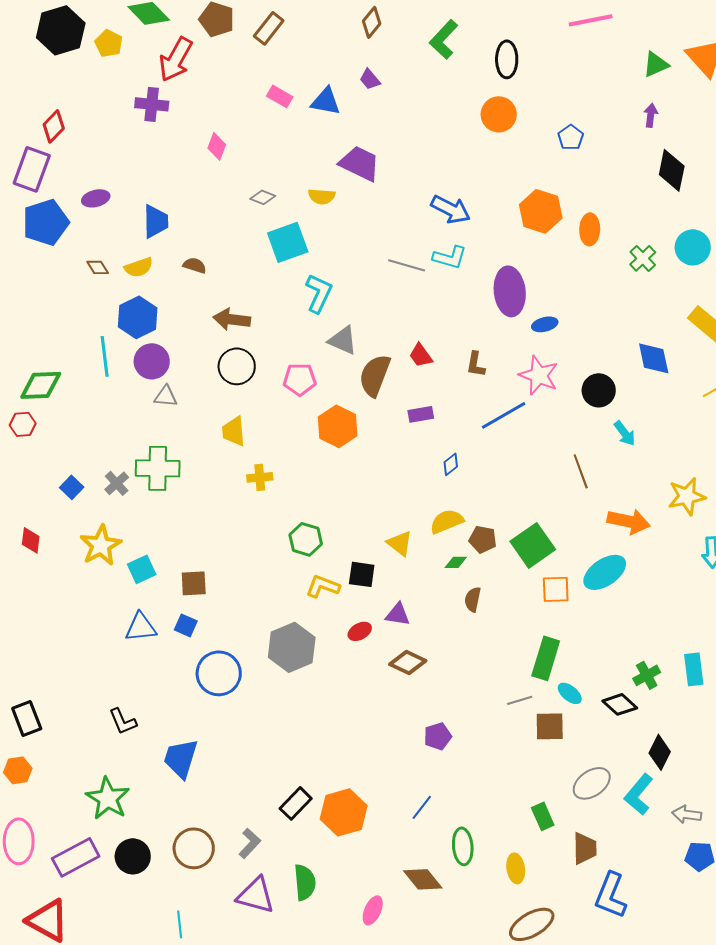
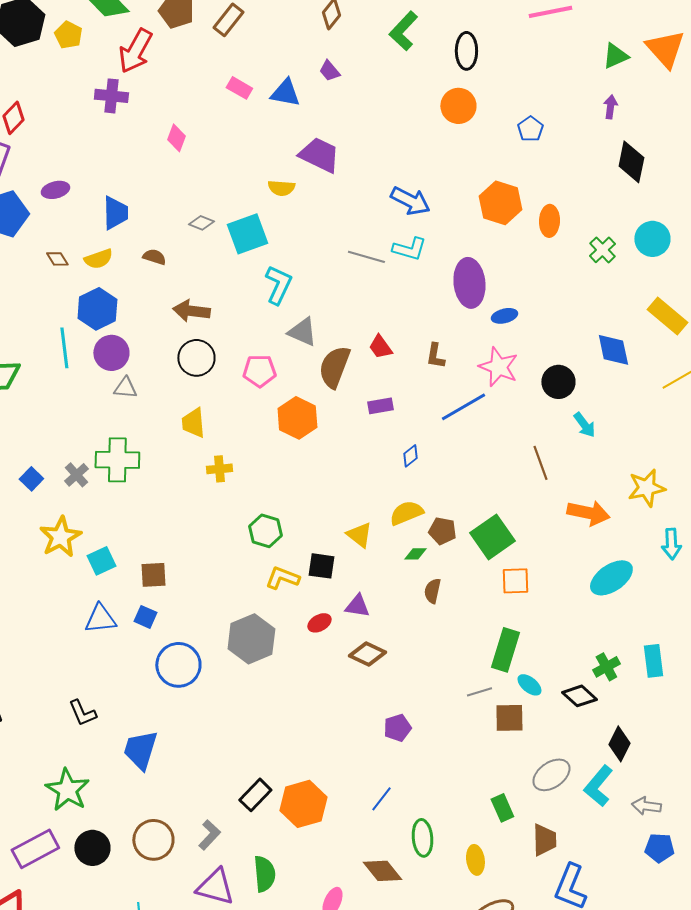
gray diamond: (263, 197) -> (201, 223), moved
cyan ellipse: (605, 572) -> (611, 578), moved

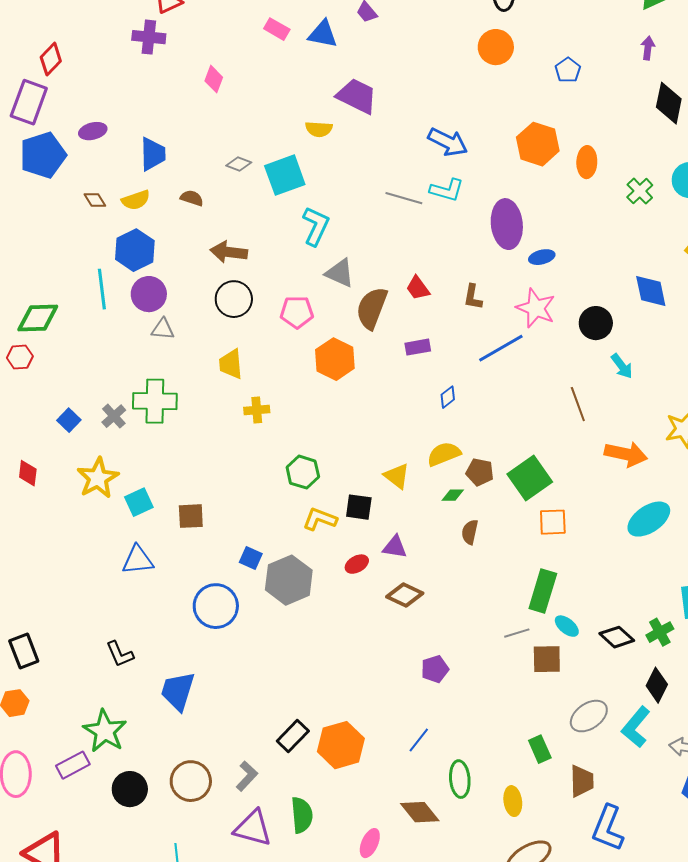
blue square: (145, 617) -> (251, 558), moved
green cross: (606, 667) -> (660, 632), moved
purple rectangle: (35, 849) -> (73, 765), moved, size x0.7

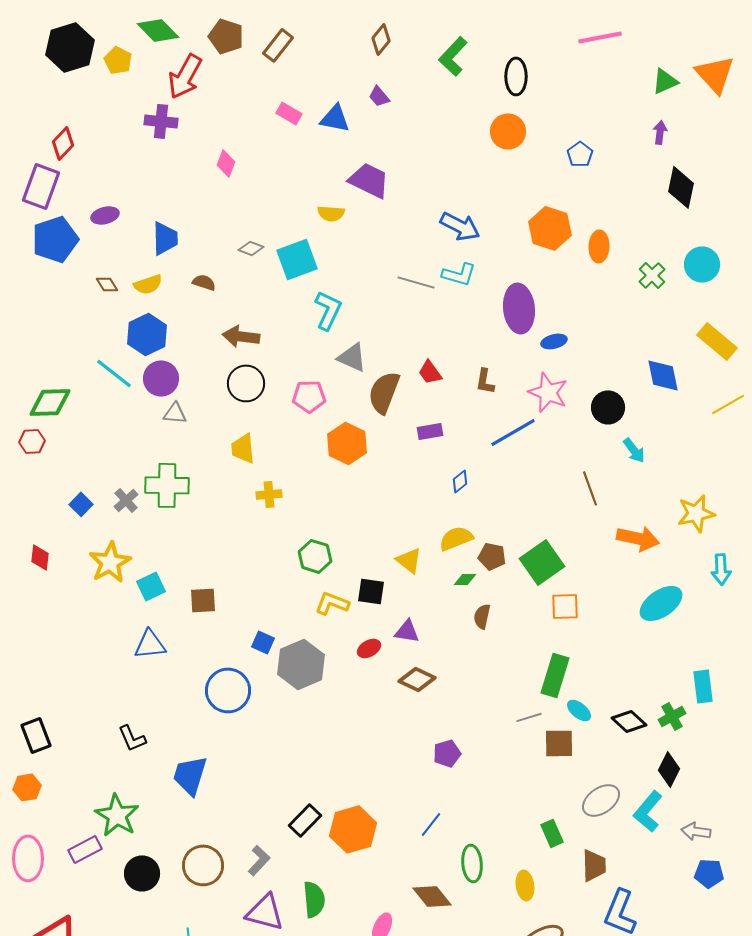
cyan line: (102, 289) -> (114, 373), turned -45

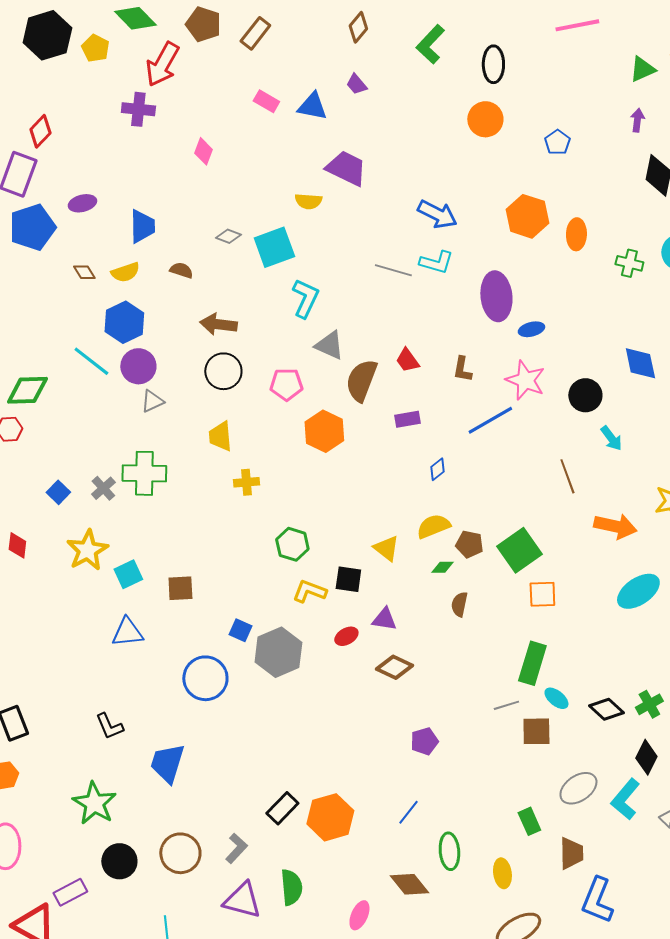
green cross: (652, 275) -> (629, 263), turned -32
gray triangle: (175, 413) -> (152, 401), turned -30
purple rectangle: (85, 849) -> (70, 892), moved

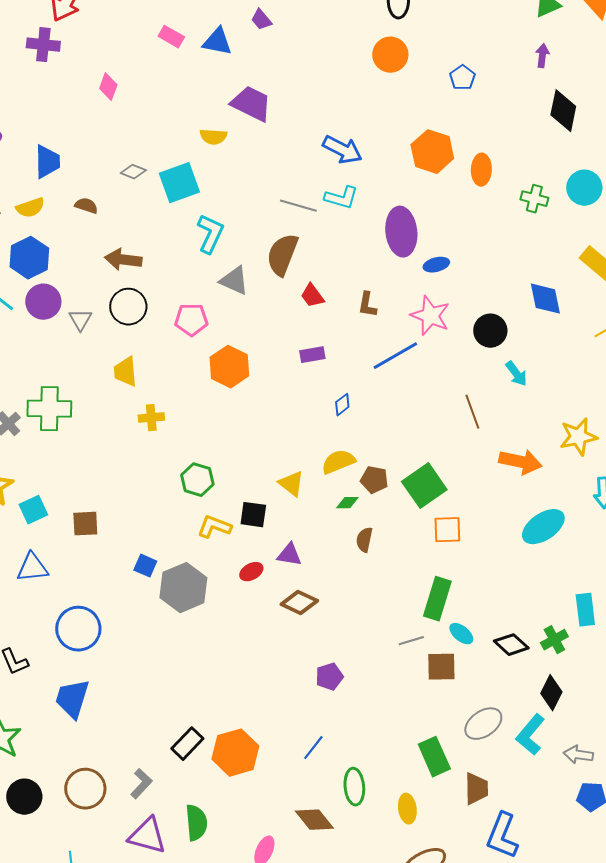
brown semicircle: (361, 380) -> (282, 255), moved
gray triangle: (152, 401) -> (80, 320), moved, turned -35
blue circle: (205, 678) -> (78, 629), moved
green rectangle: (529, 821) -> (434, 757), size x1.4

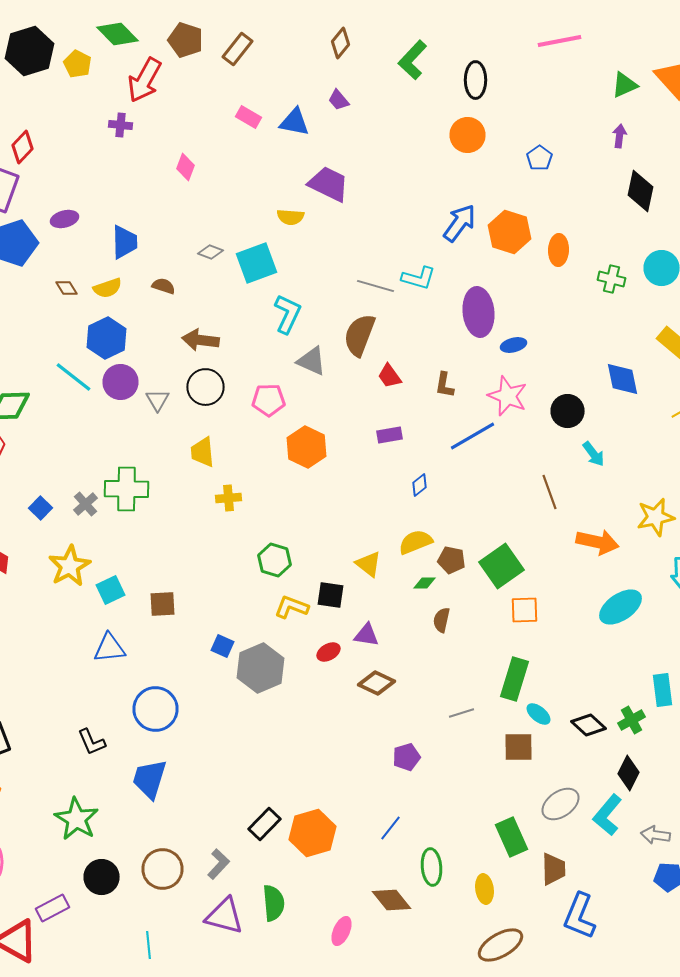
purple cross: (43, 45) -> (120, 125), size x0.7
blue arrow: (342, 150) -> (460, 223), moved, turned -81
gray line: (411, 641) -> (462, 713), moved

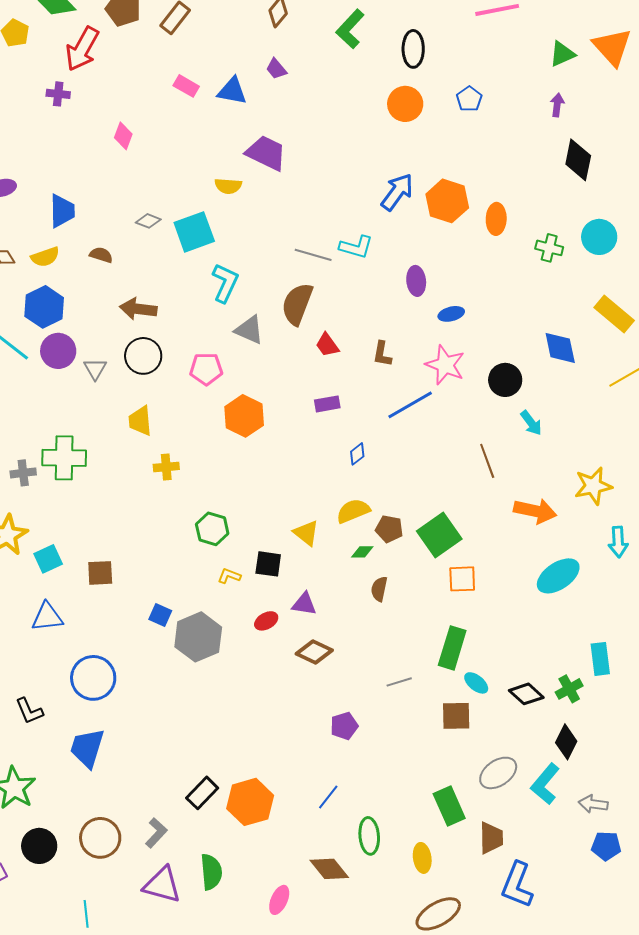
blue pentagon: (540, 158) -> (469, 99), moved
purple ellipse: (478, 312) -> (416, 281), size x0.6
gray cross: (86, 504) -> (23, 473), turned 35
yellow L-shape: (292, 607) -> (229, 576), size x0.7

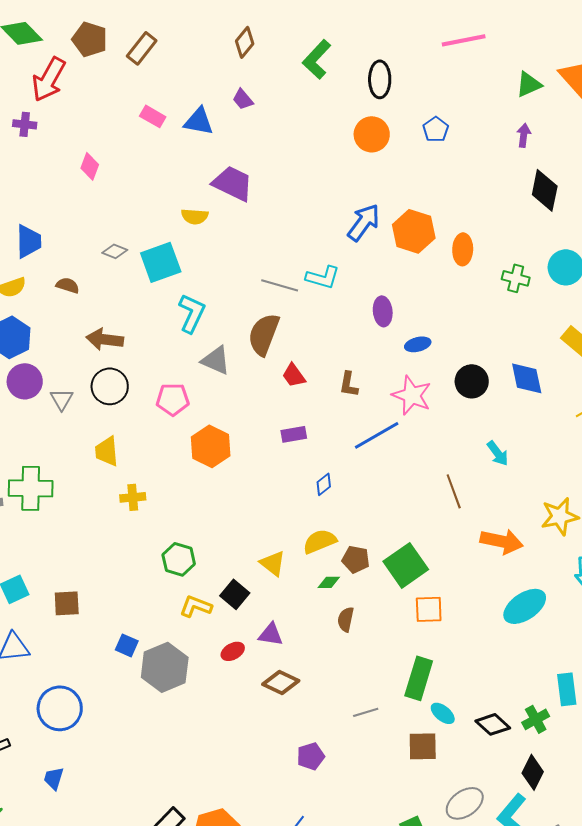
black circle: (505, 380) -> (472, 381), moved
black square: (268, 564) -> (235, 594), turned 32
yellow L-shape: (229, 576) -> (196, 606), size x1.4
blue trapezoid: (87, 748) -> (54, 778), size x0.6

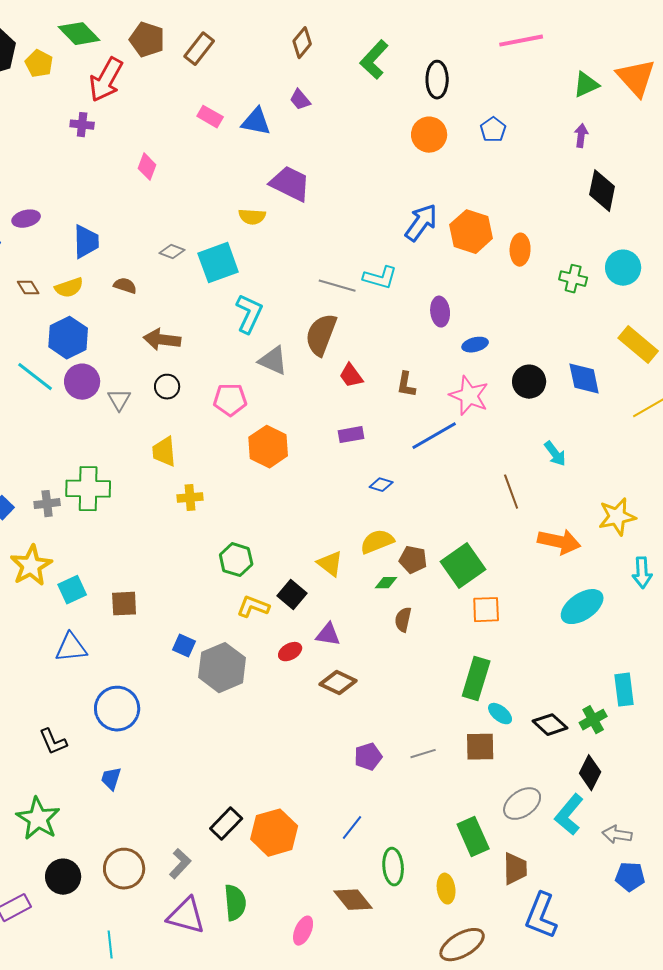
black circle: (110, 386) -> (167, 387), size x0.7
blue diamond: (324, 484) -> (381, 485), turned 55
gray line: (366, 712) -> (423, 754), moved

